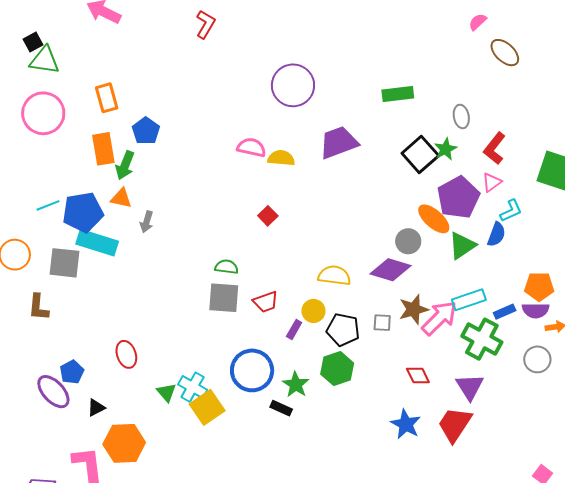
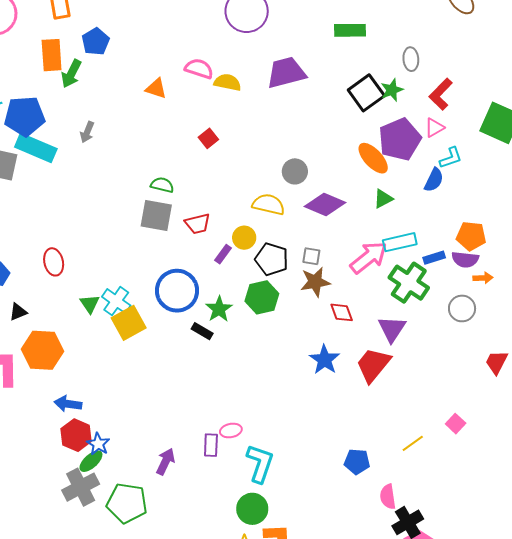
orange triangle: (121, 198) -> (156, 88), moved
gray circle: (408, 241) -> (295, 171), moved
green triangle: (462, 246) -> (383, 199), moved, size x0.7
brown star: (414, 309) -> (315, 282), moved

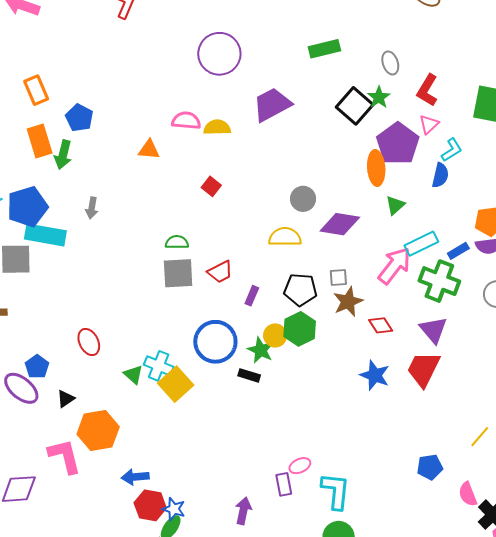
orange ellipse: (373, 158) -> (376, 168), turned 52
yellow circle: (244, 238) -> (275, 335), moved

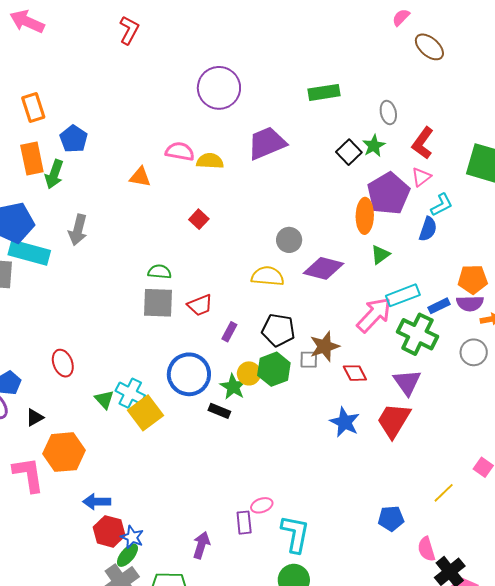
black square: (355, 106) -> (349, 152), size x0.7
gray arrow: (92, 208) -> (78, 230), size x1.4
gray square: (338, 278) -> (309, 360), moved

